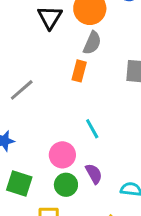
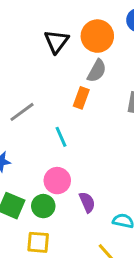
cyan line: (92, 129) -> (61, 137), moved
green circle: (66, 185) -> (43, 206), moved

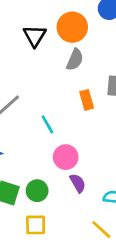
orange rectangle: (81, 98) -> (87, 100), moved, turned -30
pink circle: (57, 181) -> (66, 157), moved

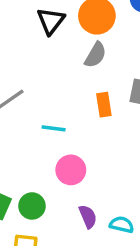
cyan line: (47, 124) -> (54, 128), turned -60
purple semicircle: (78, 183) -> (88, 217), moved

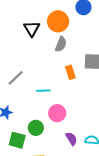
green circle: (32, 206) -> (36, 128), moved

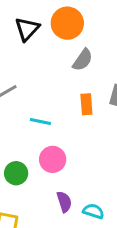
orange circle: (58, 21) -> (67, 23), moved
black triangle: (32, 29) -> (27, 29), moved

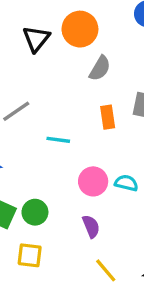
pink circle: (53, 159) -> (93, 181), moved
green circle: (16, 173) -> (35, 212), moved
cyan semicircle: (93, 211) -> (126, 183), moved

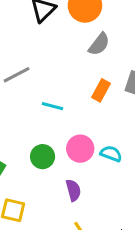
orange rectangle: (108, 117) -> (101, 90), turned 30
green circle: (35, 212) -> (43, 157), moved

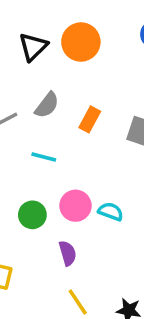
gray semicircle: (99, 44) -> (47, 105), moved
orange rectangle: (101, 90) -> (90, 119), moved

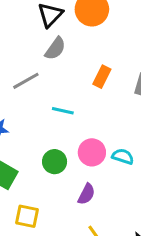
gray semicircle: (47, 105) -> (55, 48), moved
purple semicircle: (68, 253) -> (86, 194), turned 45

